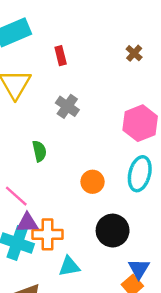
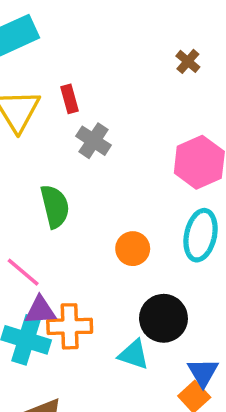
red rectangle: (61, 56) -> (70, 99), moved
green semicircle: (39, 151) -> (55, 206), size x1.4
cyan triangle: (69, 266) -> (134, 355), moved, turned 30

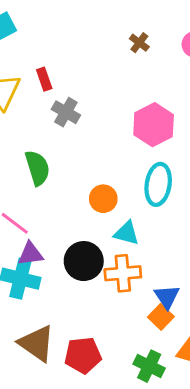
black circle: (163, 318) -> (84, 261), moved
orange cross: (70, 326) -> (123, 273), moved
cyan triangle: (134, 355) -> (126, 233), moved

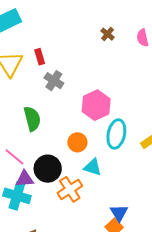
pink hexagon: (154, 125) -> (96, 105), moved
black circle: (84, 261) -> (48, 169), moved
orange cross: (123, 273) -> (70, 189), moved, turned -30

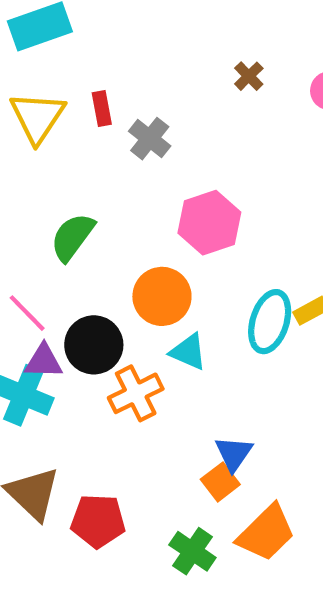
gray cross: (54, 81) -> (150, 139), moved
green semicircle: (32, 119) -> (72, 237), turned -135
cyan ellipse: (116, 134) -> (270, 322), moved
orange circle: (77, 142) -> (162, 296), size x1.4

